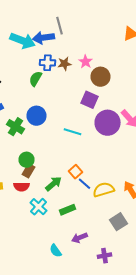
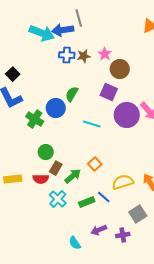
green semicircle: (36, 79) -> (72, 94), moved
brown rectangle: (28, 171) -> (56, 168), moved
blue line: (84, 184) -> (104, 197), moved
purple cross: (104, 256) -> (123, 235), moved

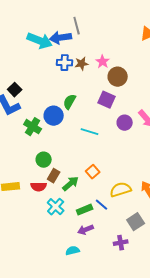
black square: (13, 74) -> (15, 90), moved
purple circle: (127, 115) -> (125, 123), size x0.6
purple arrow: (99, 230) -> (86, 230), moved
cyan semicircle: (75, 243) -> (73, 251), turned 112

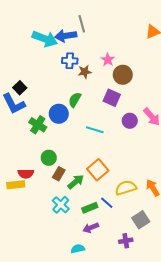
brown star: (82, 64) -> (85, 72), moved
orange square: (93, 172) -> (98, 170), size x1.5
red semicircle: (39, 187) -> (26, 174), moved

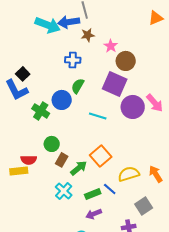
blue cross: (70, 61) -> (73, 60), moved
brown star: (85, 72) -> (88, 35), moved
purple square: (112, 98) -> (115, 84), size x1.4
purple circle: (130, 121) -> (133, 107), size x1.5

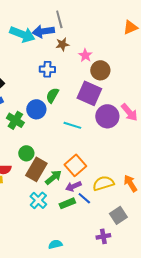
brown rectangle: (62, 160) -> (36, 169), size x1.6
purple arrow: (94, 214) -> (73, 186), moved

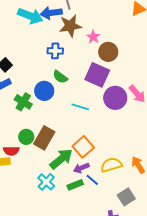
brown star: (62, 44) -> (70, 26), size x1.6
green semicircle: (52, 95) -> (60, 77), turned -84
green circle: (26, 153) -> (26, 137), moved
brown rectangle: (36, 169) -> (44, 138), moved
green arrow: (53, 177) -> (61, 159), size x1.4

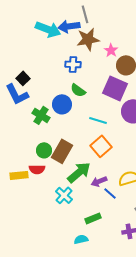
orange square: (83, 147) -> (101, 146), moved
red semicircle: (11, 151) -> (37, 169), moved
green rectangle: (75, 185) -> (93, 218), moved

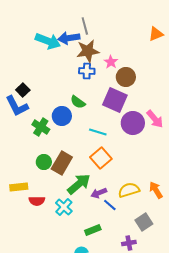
blue cross: (73, 64) -> (87, 71), moved
red semicircle: (37, 169) -> (37, 201), moved

